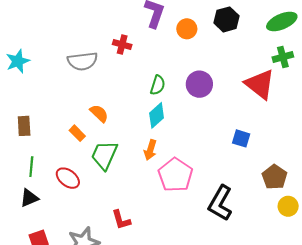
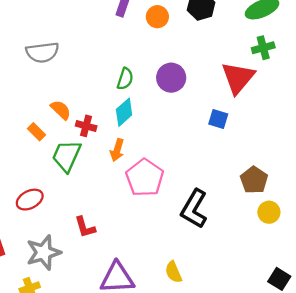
red cross: (122, 44) -> (86, 126), moved
red triangle: (260, 84) -> (238, 78), turned 32
blue square: (241, 138) -> (218, 119), moved
red ellipse: (68, 178) -> (30, 200), moved, turned -65

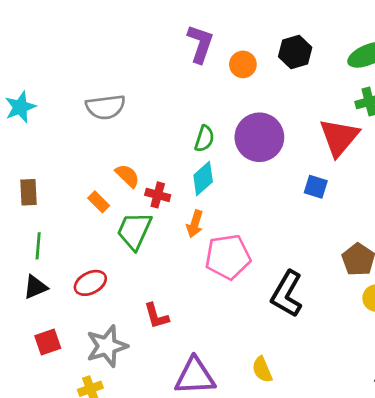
purple circle: (171, 78) -> (259, 137), size x1.4
pink pentagon: (145, 178) -> (228, 257), turned 30

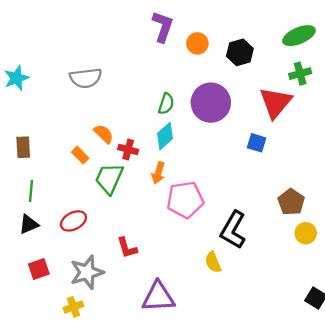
black hexagon: (295, 52) -> (240, 52), moved
yellow semicircle: (262, 370) -> (213, 262), moved

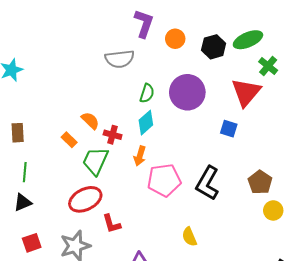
green ellipse: (299, 36) -> (248, 40), moved
green cross: (300, 74) -> (268, 66), turned -36
gray semicircle: (86, 78) -> (120, 59), moved
red ellipse: (73, 221) -> (85, 199), moved, size x1.4
black L-shape: (233, 230) -> (208, 183), moved

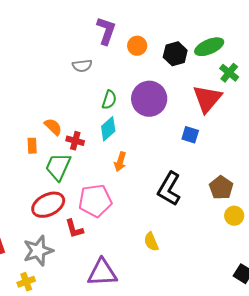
gray semicircle: (120, 59) -> (82, 66), size x0.7
orange rectangle: (69, 140) -> (32, 146), turned 42
orange arrow: (140, 156) -> (120, 162), moved
pink pentagon: (164, 180) -> (95, 201), moved

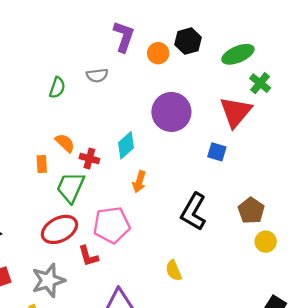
black hexagon: (175, 54) -> (188, 41), moved
green semicircle: (109, 100) -> (57, 88), moved

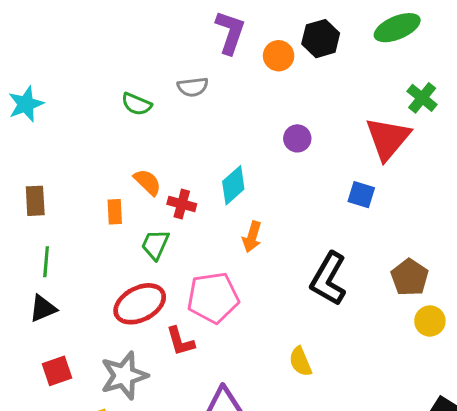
green ellipse: (238, 54) -> (397, 28), moved
green semicircle: (57, 88) -> (137, 104), turned 95
purple circle: (171, 112) -> (297, 138), size x0.5
green trapezoid: (71, 187) -> (155, 245), size x0.7

